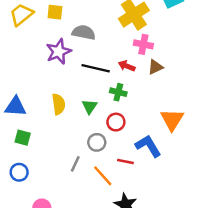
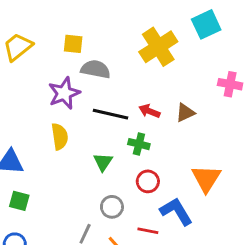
yellow square: (55, 12) -> (73, 44), moved
pink cross: (143, 44) -> (230, 84), moved
yellow semicircle: (59, 104) -> (60, 137), moved
red circle: (116, 122) -> (148, 181), moved

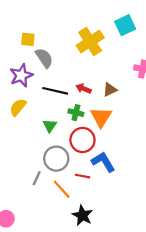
gray semicircle: (96, 69) -> (44, 58), turned 45
yellow semicircle: (60, 137) -> (18, 107), turned -132
orange triangle: (206, 178) -> (101, 117), moved
red circle: (148, 181) -> (82, 140), size x1.5
gray circle: (112, 207) -> (56, 159), size x1.5

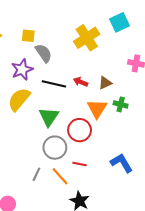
yellow semicircle: (18, 107) -> (19, 99), size x1.4
green cross: (76, 113) -> (121, 104), moved
green triangle: (50, 126) -> (49, 117), size x1.5
blue L-shape: (103, 162) -> (122, 163), moved
gray line: (37, 178) -> (36, 174), moved

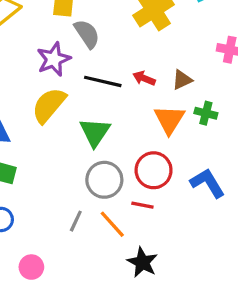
red circle: (80, 130) -> (154, 170), moved
blue L-shape: (122, 163) -> (207, 183), moved

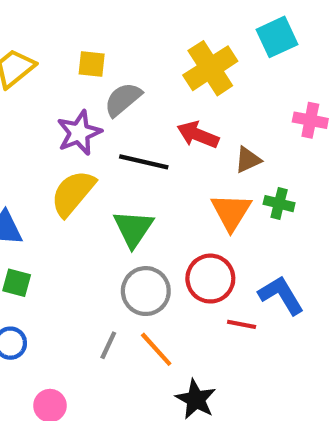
gray semicircle: (87, 34) -> (123, 99), turned -96
red arrow: (144, 78) -> (198, 135), moved, size x1.4
red line: (142, 205) -> (242, 324), moved

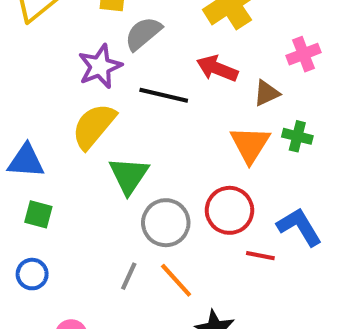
pink cross: (310, 120) -> (304, 54), moved, turned -32
green triangle: (133, 229) -> (129, 175), moved

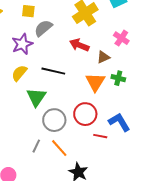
pink cross: (304, 54) -> (121, 38), turned -35
black line: (164, 95) -> (53, 71), moved
yellow semicircle: (94, 126) -> (19, 73), size x0.7

